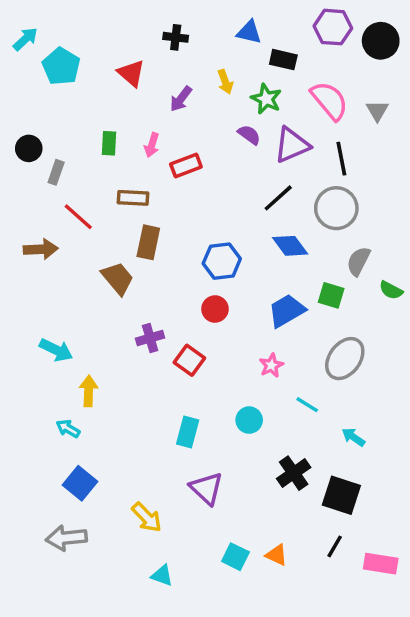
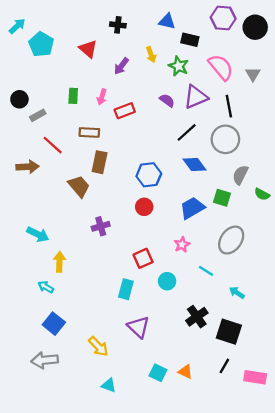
purple semicircle: (249, 135) -> (167, 100), moved
gray rectangle: (56, 172) -> (38, 115), turned 42
red square: (189, 360) -> (143, 258), moved, turned 30

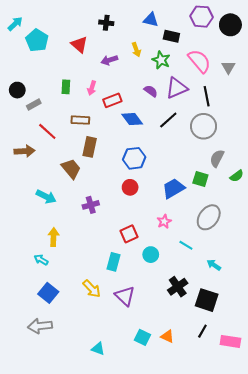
purple arrow: (121, 66) -> (109, 60), turned 35
blue diamond: (195, 164) -> (132, 119), moved
green semicircle: (262, 194) -> (237, 176), turned -64
cyan arrow: (38, 234) -> (46, 197), moved
yellow arrow: (98, 346) -> (92, 289), moved

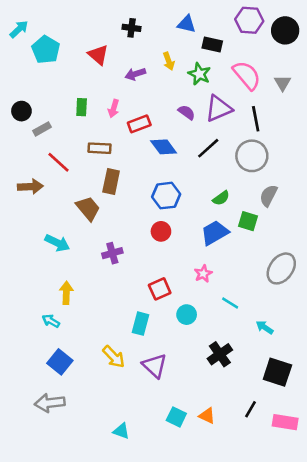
green semicircle: (237, 176) -> (221, 198), moved
gray ellipse: (209, 217) -> (281, 268), moved
black square: (207, 300) -> (277, 372), moved

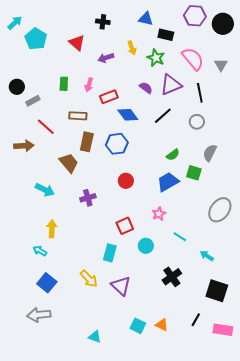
gray circle: (252, 156) -> (197, 122), size x0.6
blue hexagon: (166, 196) -> (117, 144), moved

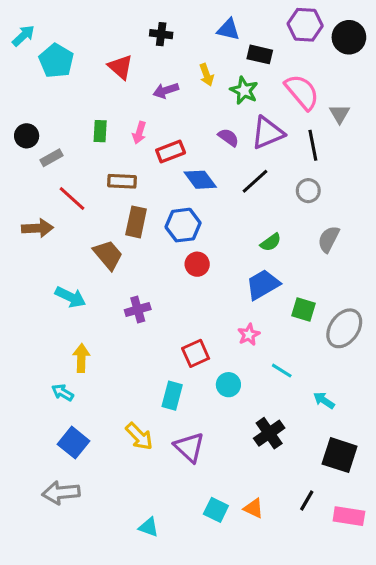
gray triangle: (221, 65) -> (340, 114), moved
green square: (194, 173) -> (304, 310), moved
red circle: (126, 181) -> (197, 264), moved

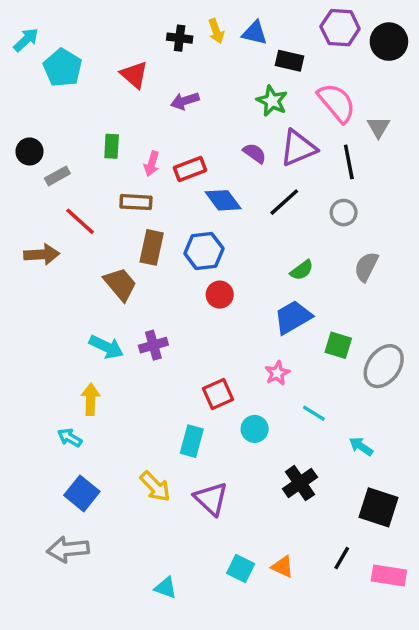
yellow arrow: (207, 75) -> (216, 31), moved
pink arrow: (139, 133) -> (152, 164), moved
cyan arrow: (70, 297) -> (106, 347), moved

